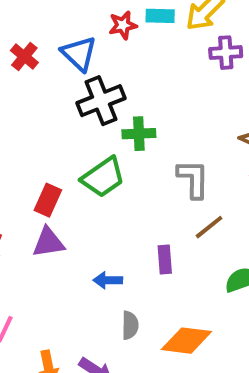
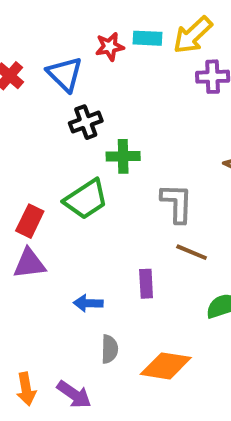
black cross: (101, 101) -> (86, 122), size x0.7
brown line: (209, 227) -> (192, 252), turned 60

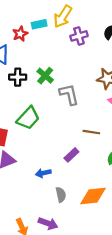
black cross: (86, 122) -> (18, 77), turned 35
green cross: (123, 156) -> (45, 76), moved, turned -35
gray L-shape: (177, 203) -> (69, 94), moved
purple rectangle: (146, 284) -> (71, 155), turned 64

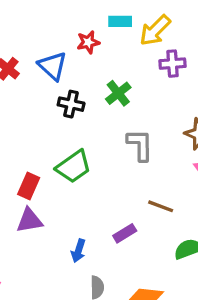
cyan rectangle: (39, 24) -> (120, 21), moved
green cross: (45, 76) -> (118, 93), moved
blue arrow: (43, 173) -> (78, 251), turned -72

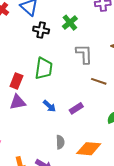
green trapezoid: (74, 167) -> (44, 68), turned -45
brown line: (161, 206) -> (99, 81), moved
blue arrow: (78, 251) -> (49, 106), moved, turned -64

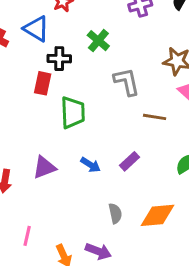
red rectangle: (16, 81) -> (43, 83), moved

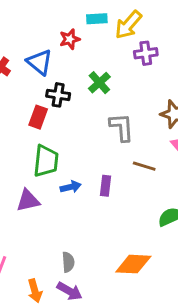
green trapezoid: (73, 113) -> (46, 161), moved
purple rectangle: (129, 161) -> (106, 186), moved, turned -48
blue arrow: (91, 165) -> (71, 187), moved, turned -54
gray semicircle: (115, 213) -> (68, 262), moved

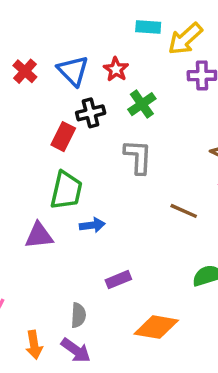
red star: (70, 39) -> (116, 69), moved, turned -30
black cross: (58, 95) -> (91, 113), turned -30
gray L-shape: (122, 127) -> (138, 157), moved
purple rectangle: (106, 186) -> (118, 280), moved, turned 54

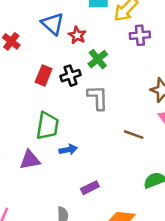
blue triangle: (73, 71) -> (53, 24), moved
black cross: (91, 113) -> (70, 76), moved
red rectangle: (63, 137) -> (44, 75), moved

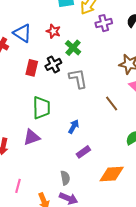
blue triangle: (53, 24) -> (22, 33), moved
brown line: (134, 135) -> (112, 104), turned 42
blue arrow: (68, 150) -> (74, 127), moved, turned -40

